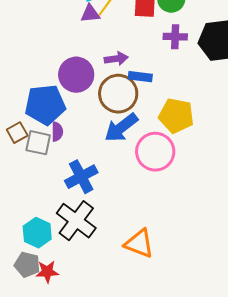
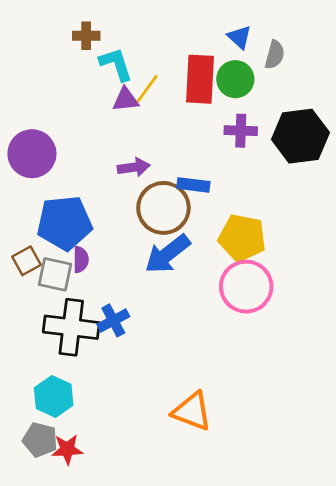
purple arrow: (116, 59) -> (134, 167), moved
purple circle: (76, 75) -> (32, 154), moved
pink circle: (155, 152) -> (246, 287), moved
blue cross: (81, 177) -> (113, 320), size x0.7
black cross: (76, 221) -> (71, 327), moved, turned -30

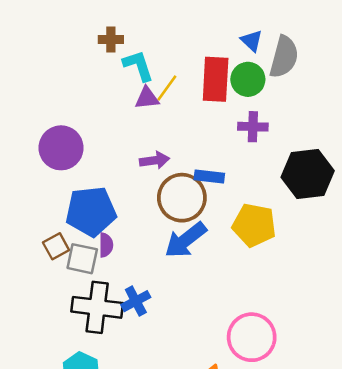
gray semicircle: (275, 55) -> (284, 57), size x1.6
black hexagon: (300, 136) -> (308, 174), moved
pink circle: (246, 287) -> (252, 337), moved

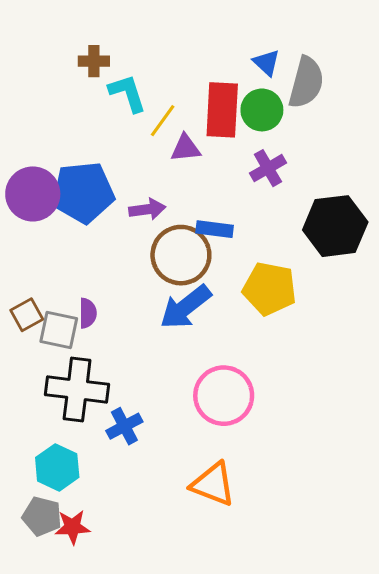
purple triangle: (147, 98) -> (186, 148), moved
purple cross: (253, 127) -> (268, 168), turned -32
blue pentagon: (91, 211) -> (83, 192), moved
blue cross: (136, 301) -> (124, 426), moved
pink circle: (252, 337) -> (224, 396), moved

